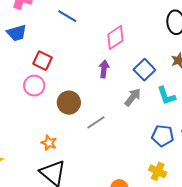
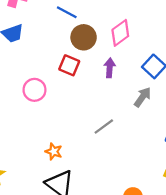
red square: (42, 61) -> (69, 65), moved
brown circle: (69, 103) -> (84, 37), moved

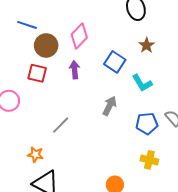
gray arrow: (142, 97) -> (110, 106), moved
gray line: (104, 127) -> (61, 125), moved

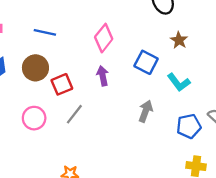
brown circle: (46, 45) -> (35, 68), moved
red square: (37, 73) -> (62, 84), turned -30
gray line: (61, 125) -> (74, 114), moved

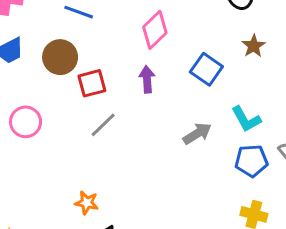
cyan L-shape: (179, 82) -> (246, 119), moved
gray arrow: (146, 111) -> (197, 133), turned 30
pink circle: (34, 118) -> (26, 122), moved

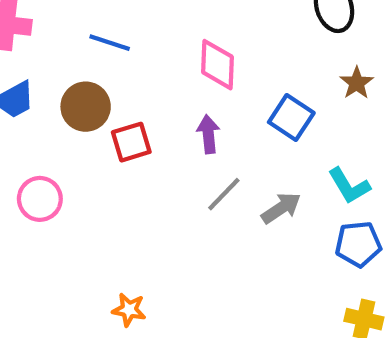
pink diamond: (155, 30) -> (218, 65), turned -42
gray line: (103, 125) -> (224, 194), moved

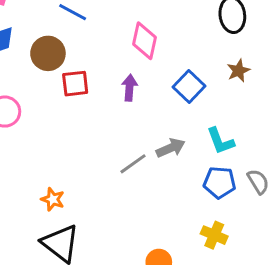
gray line: (224, 194) -> (133, 164), moved

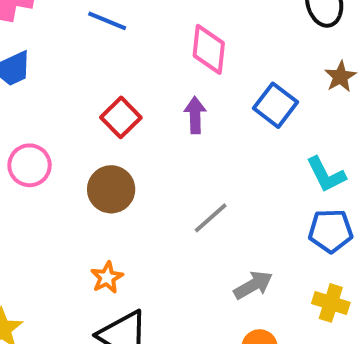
brown circle: (48, 53) -> (111, 189), moved
red square: (75, 84) -> (121, 117), turned -32
gray arrow: (171, 148) -> (253, 285), moved
orange star: (53, 199) -> (107, 277), turned 30

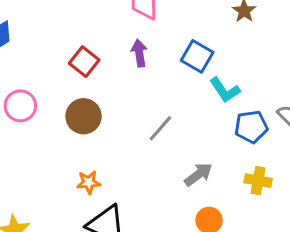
blue square: (276, 105) -> (197, 56), moved
cyan L-shape: (326, 175) -> (225, 90), moved
orange star: (107, 277) -> (89, 182), turned 30

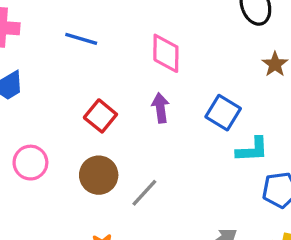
cyan L-shape: (225, 90) -> (252, 150), turned -60
gray line: (160, 128) -> (144, 193), moved

